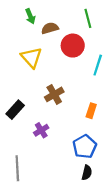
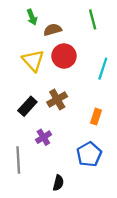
red circle: (73, 46) -> (64, 56), moved
black rectangle: (15, 110) -> (27, 106), moved
gray line: (17, 168) -> (18, 160), moved
black semicircle: (87, 173) -> (58, 183), moved

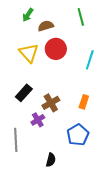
green arrow: (32, 17) -> (28, 15), turned 56
brown cross: (57, 99) -> (51, 103), moved

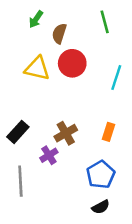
brown semicircle: (46, 26) -> (59, 34), turned -56
yellow triangle: (29, 53) -> (37, 68), turned -35
black rectangle: (24, 93) -> (18, 132), moved
black semicircle: (51, 160) -> (101, 207), moved, turned 48

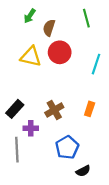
purple cross: (49, 155) -> (31, 128), moved, turned 32
blue pentagon: (101, 175) -> (67, 147), moved

